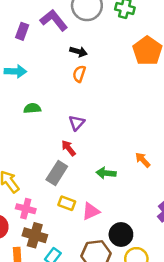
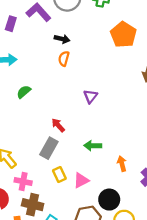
green semicircle: (32, 108) -> (24, 92), turned -32
purple triangle: (77, 123) -> (90, 96), moved
orange arrow: (143, 160) -> (122, 164), moved, turned 32
yellow rectangle: (67, 203) -> (59, 175), turned 48

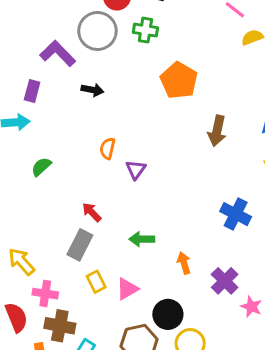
purple rectangle: (11, 24) -> (32, 91), moved
orange semicircle: (64, 59) -> (107, 148), moved

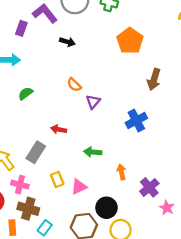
purple rectangle: (32, 91) -> (21, 28), moved
orange semicircle: (107, 148) -> (74, 85), turned -64
red arrow: (92, 212) -> (59, 129), turned -40
blue cross: (236, 214) -> (136, 121), moved, turned 30
gray rectangle: (80, 245) -> (36, 152), moved

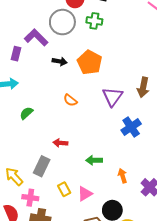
orange pentagon: (130, 41) -> (90, 62), moved
purple triangle: (93, 102) -> (112, 97), moved, size x1.5

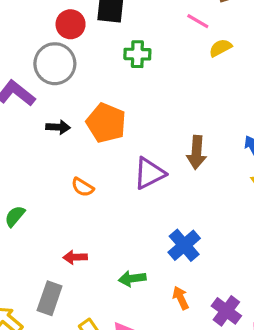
green cross: (94, 21) -> (137, 54), moved
purple triangle: (112, 97) -> (149, 173), turned 35
blue cross: (131, 127) -> (184, 245), moved

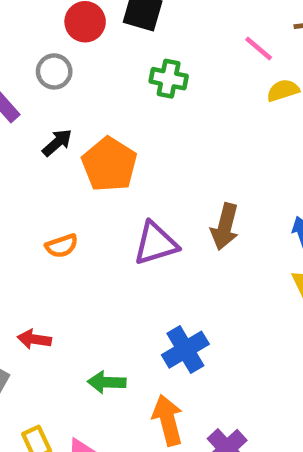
gray circle: (55, 64) -> (54, 71), size x0.6
black arrow: (58, 127) -> (57, 143), moved, turned -55
orange semicircle: (83, 187) -> (62, 246), turned -60
orange arrow: (181, 298) -> (168, 420), size x1.5

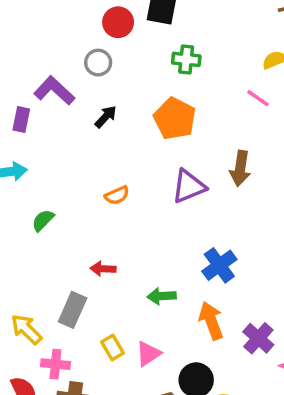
pink line: (259, 49) -> (258, 98), moved
orange pentagon: (109, 164) -> (175, 119), moved

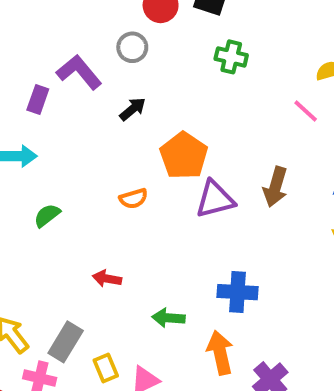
orange pentagon: (175, 119) -> (184, 156), moved
blue cross: (219, 265) -> (238, 292), turned 32
gray rectangle: (73, 310) -> (66, 342), moved

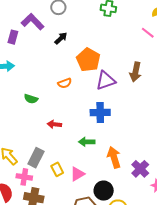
green semicircle: (47, 215) -> (31, 99), moved, turned -120
blue cross: (238, 292) -> (100, 113), moved

